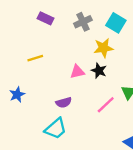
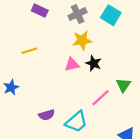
yellow star: (103, 48) -> (82, 40), moved
purple semicircle: (64, 102) -> (47, 115), moved
cyan trapezoid: (56, 129) -> (76, 122), moved

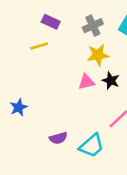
yellow line: (29, 51) -> (39, 46), moved

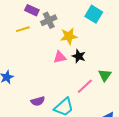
gray cross: (93, 26) -> (49, 20), moved

